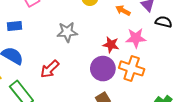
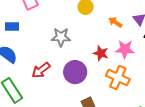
purple circle: (103, 69) -> (75, 72), moved

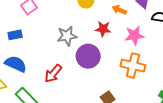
red star: (101, 53) -> (103, 29), moved
purple circle: (75, 72) -> (88, 56), moved

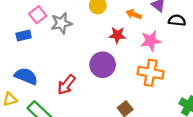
blue rectangle: (15, 35) -> (24, 36), moved
gray star: (67, 36) -> (61, 23), moved

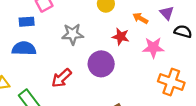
gray star: (61, 23) -> (73, 34), moved
orange cross: (151, 73) -> (171, 82), moved
blue semicircle: (26, 76) -> (24, 48), moved, turned -30

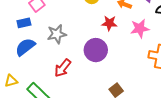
gray star: (73, 34) -> (57, 34), moved
blue semicircle: (24, 48) -> (25, 47), turned -30

